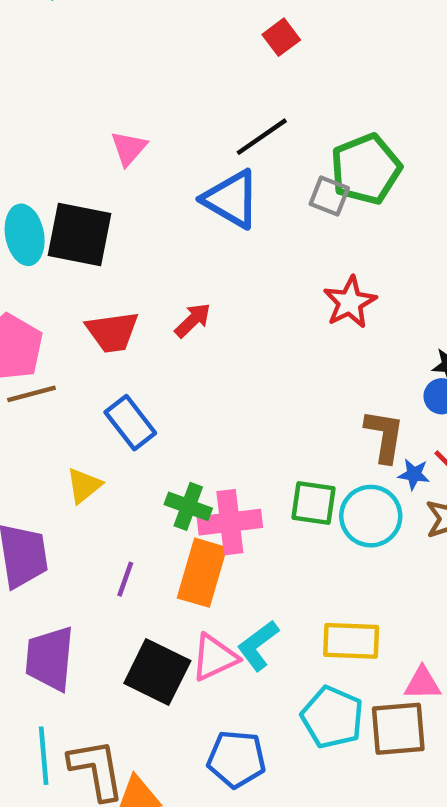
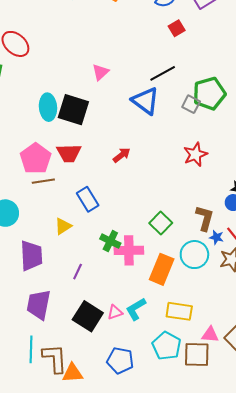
red trapezoid: (112, 332) -> (69, 153), moved
green square: (314, 503) -> (161, 223), moved, turned 30
orange rectangle: (202, 573) -> (162, 269), moved
pink triangle: (214, 658) -> (115, 312), size x0.7

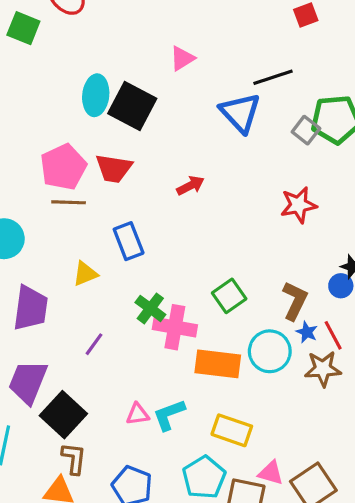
orange rectangle: (162, 269) -> (218, 364), turned 64
black square: (88, 316) -> (63, 415), moved
brown L-shape: (55, 358) -> (74, 458), moved, size x0.7

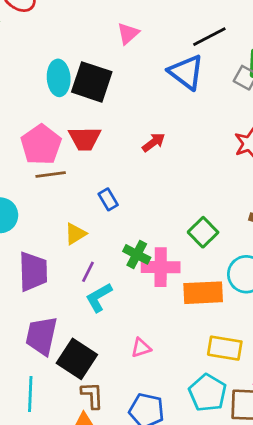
blue rectangle: (129, 241) -> (108, 199), size x0.7
purple line: (94, 344) -> (88, 272), moved
cyan L-shape: (169, 415) -> (99, 297), moved

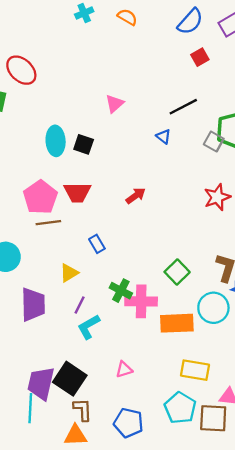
blue triangle: (186, 72) -> (164, 137), size x0.5
black square: (92, 82) -> (84, 144), size x0.6
purple trapezoid: (41, 336) -> (41, 383), moved

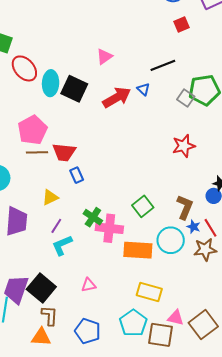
red ellipse: (21, 70) -> (24, 68), moved
black square: (84, 144) -> (74, 89), size x1.5
red trapezoid: (77, 192) -> (64, 152), moved
red arrow: (136, 196) -> (117, 97), moved, size x1.6

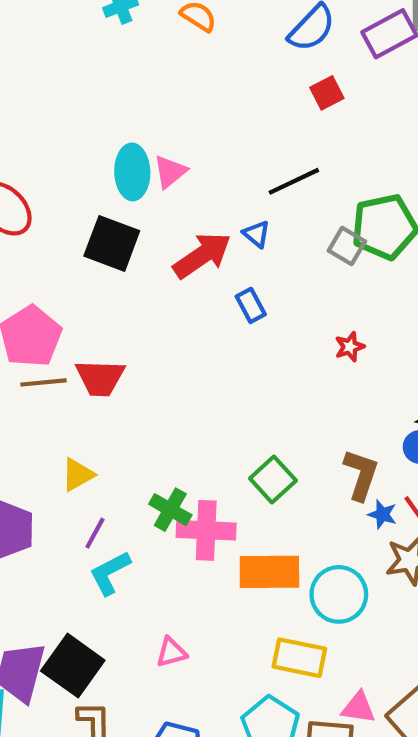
cyan ellipse: (51, 83) -> (132, 172), moved
red star: (184, 146) -> (350, 347), size x0.6
blue rectangle: (77, 175) -> (251, 305), moved
cyan circle: (171, 240) -> (339, 594), moved

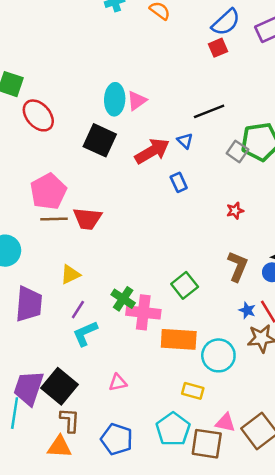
red square: (327, 93) -> (218, 48), moved
brown L-shape: (361, 475) -> (238, 266), moved
yellow rectangle: (299, 658) -> (193, 391), size x0.7

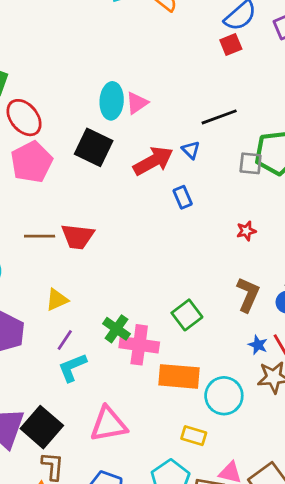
gray square: (237, 151) -> (251, 163), turned -30
pink pentagon: (48, 191) -> (32, 162), moved
pink triangle: (118, 382) -> (109, 424), size x1.8

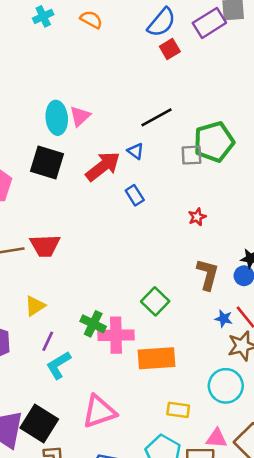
red square: (231, 44) -> (170, 49), moved
cyan circle: (224, 396) -> (226, 386), moved

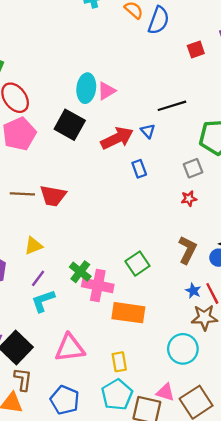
blue semicircle: (161, 22) -> (159, 20), moved, turned -32
gray square: (191, 155) -> (193, 168), moved, turned -30
yellow rectangle: (178, 410) -> (119, 362), moved, turned 60

